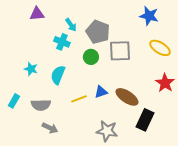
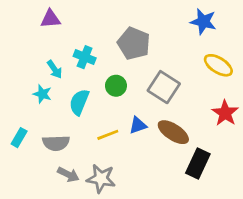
cyan arrow: (71, 25) -> (55, 69), moved
gray square: (120, 51) -> (164, 87), moved, turned 35
green circle: (91, 57) -> (116, 86), moved
gray star: (107, 131) -> (101, 179), moved

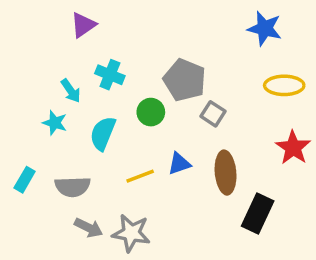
purple triangle: (50, 19) -> (83, 25), moved, turned -30
gray pentagon: (134, 43) -> (185, 80), moved
yellow ellipse: (218, 65) -> (284, 85), turned -32
gray square: (164, 87) -> (213, 114), size x0.6
brown ellipse: (173, 132) -> (226, 173), turned 52

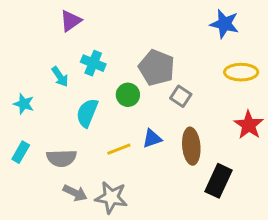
cyan star: (55, 123) -> (24, 104), moved

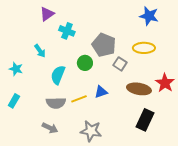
cyan cross: (93, 63) -> (67, 31), moved
yellow ellipse: (241, 72) -> (144, 48), moved
brown ellipse: (191, 146) -> (139, 89), moved, turned -75
gray semicircle: (61, 158) -> (56, 103), moved
gray star: (111, 197) -> (91, 131), moved

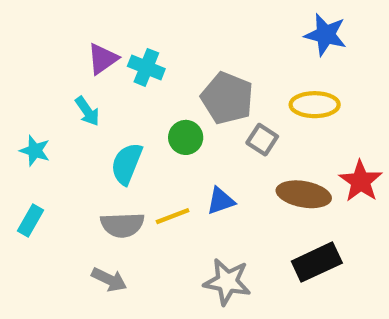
purple triangle: (47, 14) -> (103, 59), moved
black rectangle: (145, 120) -> (317, 262), turned 40
gray star: (91, 131) -> (227, 282), moved

